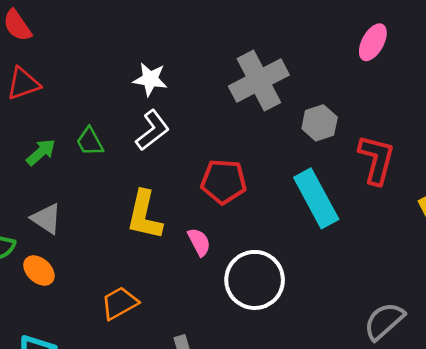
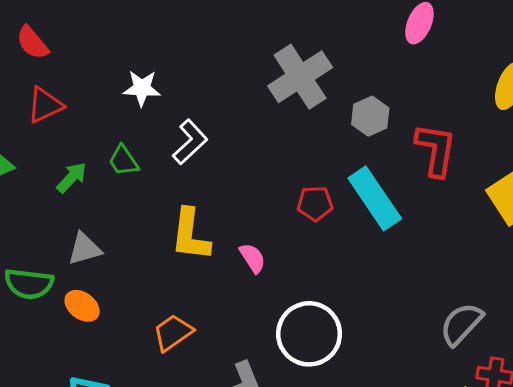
white star: (150, 79) -> (142, 88), moved
red pentagon: (224, 182) -> (315, 203), moved, size x0.7
gray triangle: (46, 219) -> (85, 249), turned -44
white circle: (255, 280) -> (309, 334), moved

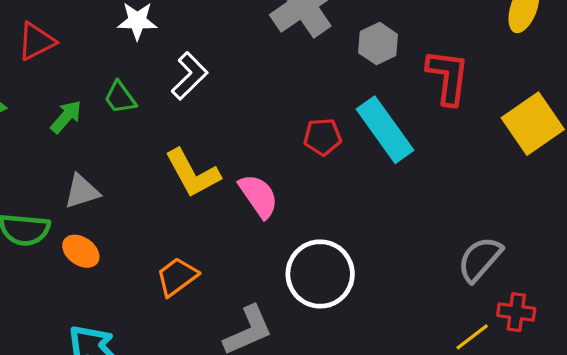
yellow L-shape: (190, 235) -> (193, 173), turned -34
pink semicircle: (253, 258) -> (259, 196), size x1.4

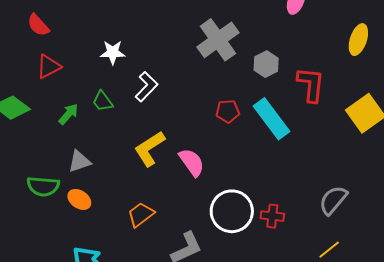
red pentagon: (323, 137) -> (228, 111), moved
yellow L-shape: (193, 173) -> (149, 149), turned 87
red cross: (516, 312) -> (272, 216), moved

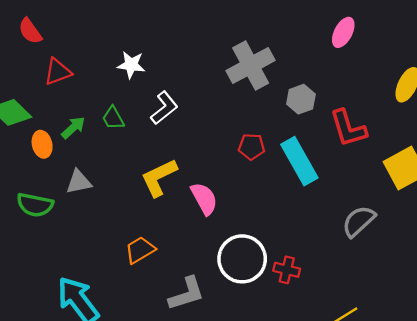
red semicircle: (38, 25) -> (30, 31), moved
red L-shape: (311, 85) -> (348, 128), turned 150
orange ellipse: (79, 199) -> (42, 144), moved, turned 35
gray semicircle: (333, 200) -> (359, 221), moved

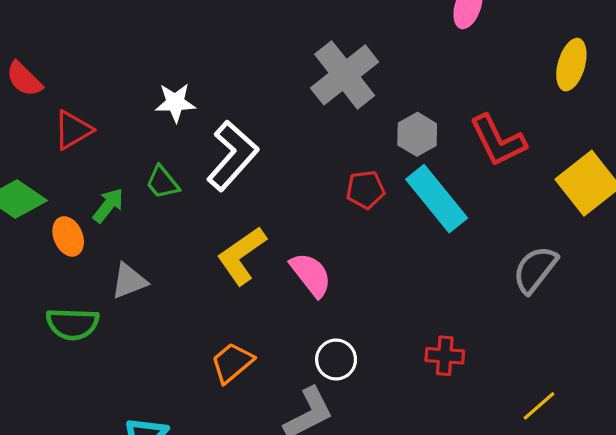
gray hexagon: (301, 99) -> (417, 134), moved
white L-shape: (164, 108) -> (232, 156), size x1.4
white circle: (242, 259) -> (336, 360), moved, size x0.6

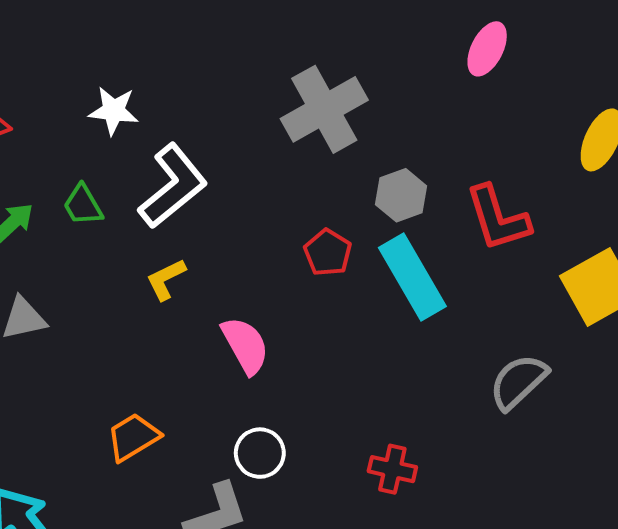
red pentagon: (365, 190) -> (328, 253), turned 30
yellow L-shape: (242, 256) -> (166, 279), moved, size x0.6

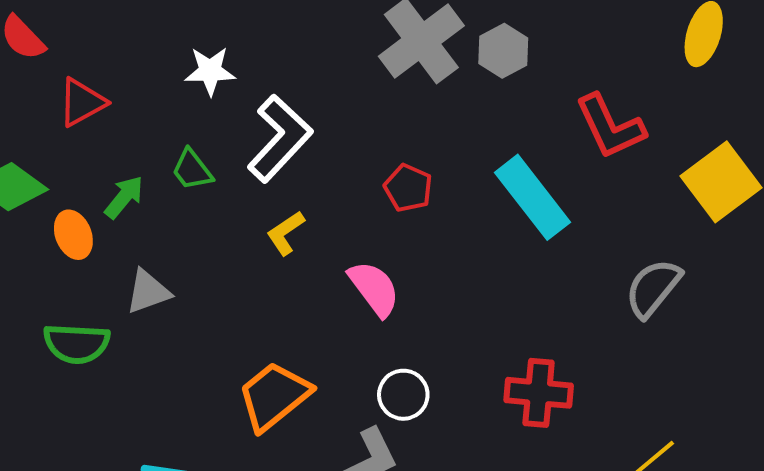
gray hexagon: (401, 195) -> (503, 51), moved
red pentagon: (328, 253) -> (408, 188), moved
orange trapezoid: (133, 437) -> (274, 396), size x1.4
red cross: (392, 469) -> (539, 393), size x1.4

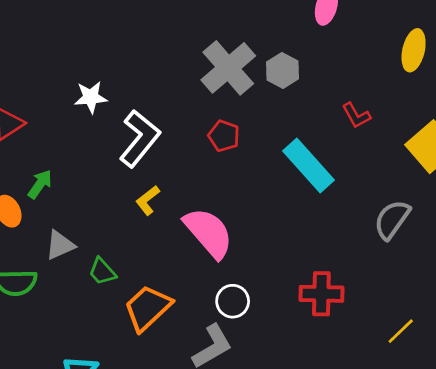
red L-shape: (610, 127) -> (356, 115), size x0.6
green trapezoid: (192, 170) -> (102, 271), moved
red pentagon: (408, 188) -> (224, 136), moved
pink semicircle: (374, 289) -> (209, 233), size x1.4

